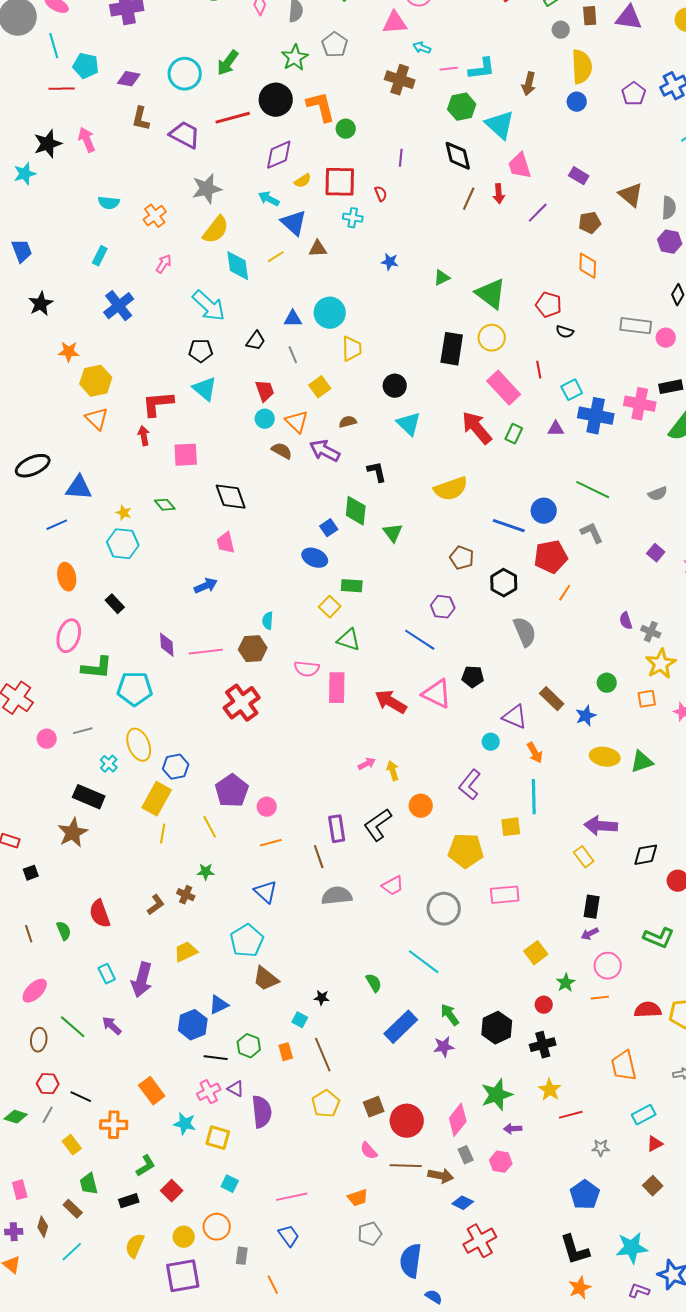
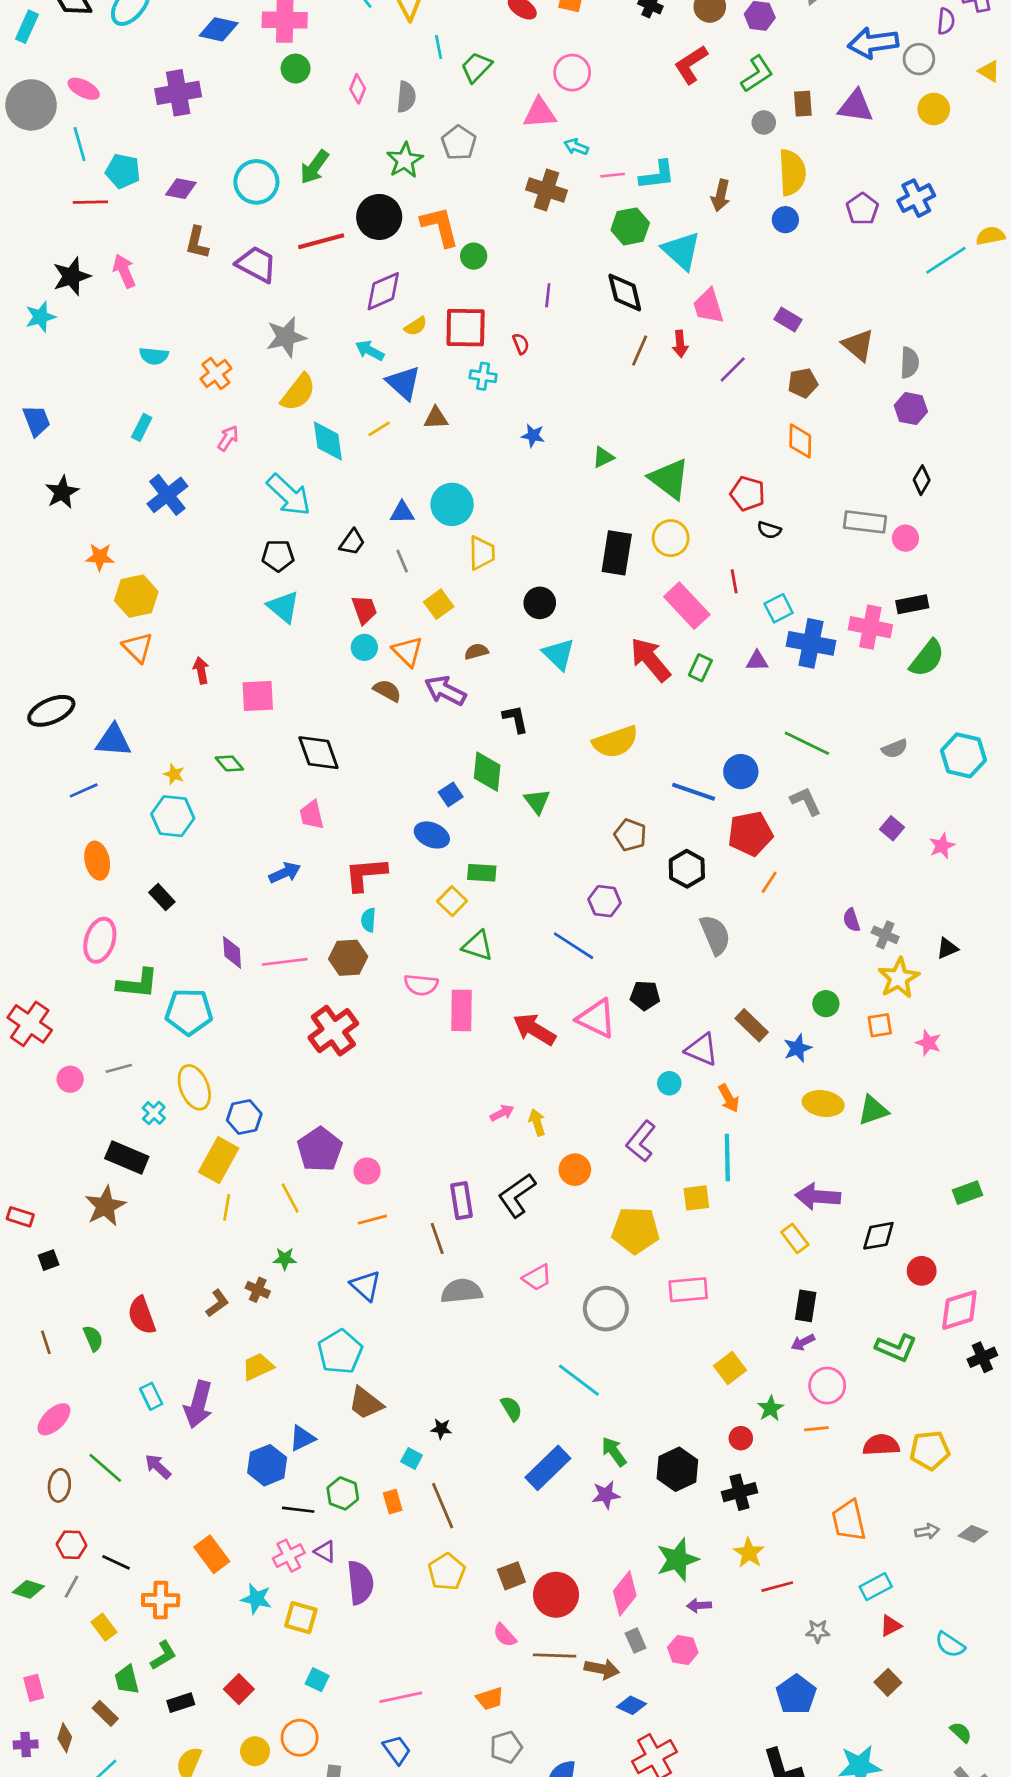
red L-shape: (158, 404) -> (366, 874), moved
green L-shape: (146, 1166) -> (163, 1655), moved

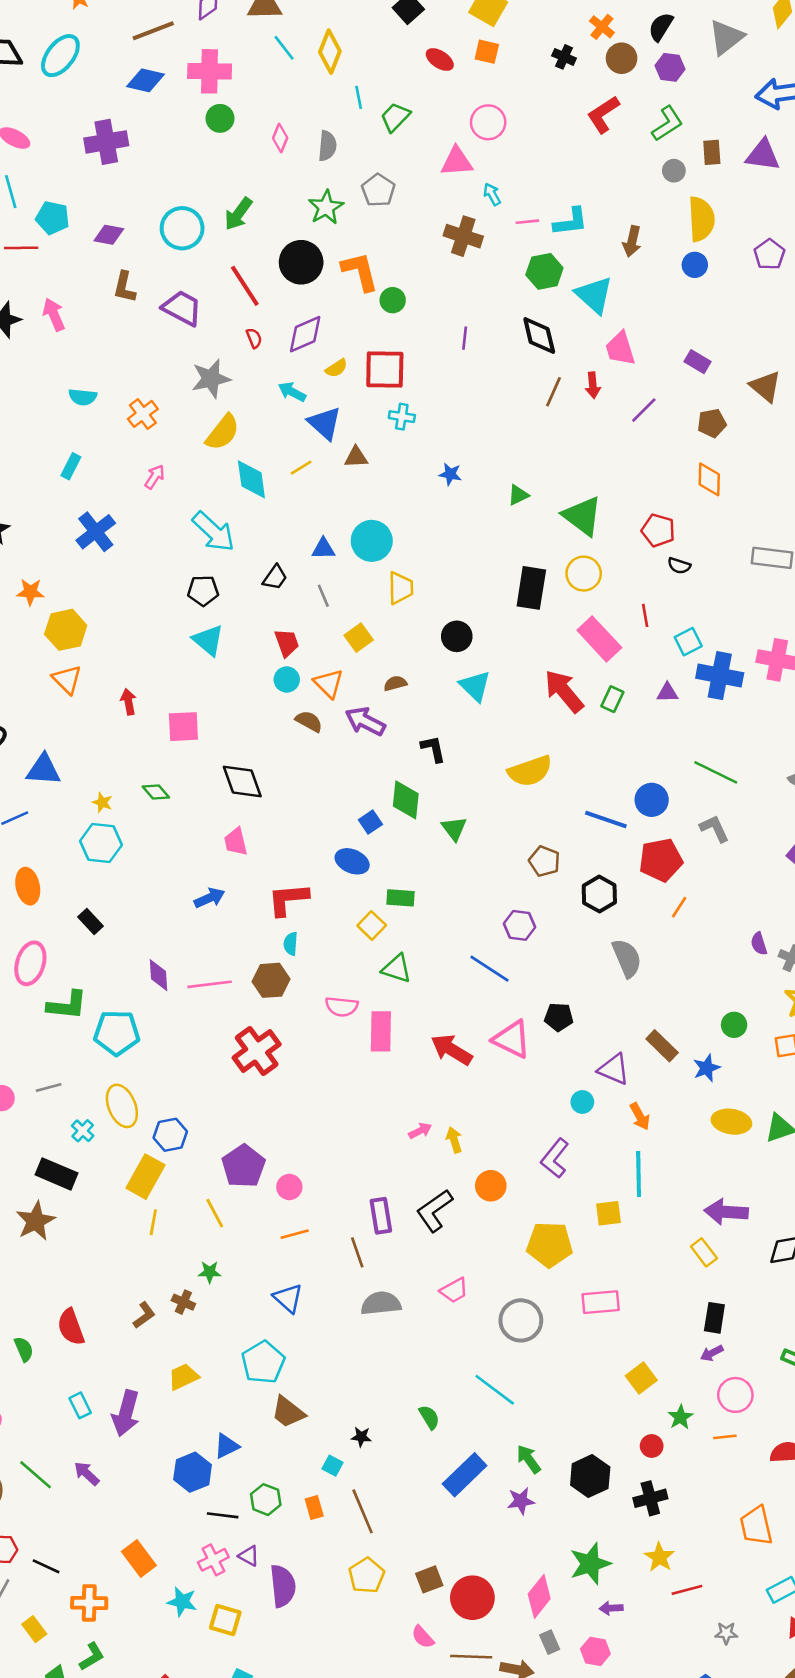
cyan arrow: (576, 147) -> (492, 194), turned 40
red line: (321, 241) -> (245, 286), turned 72
red semicircle: (521, 344) -> (254, 338), moved

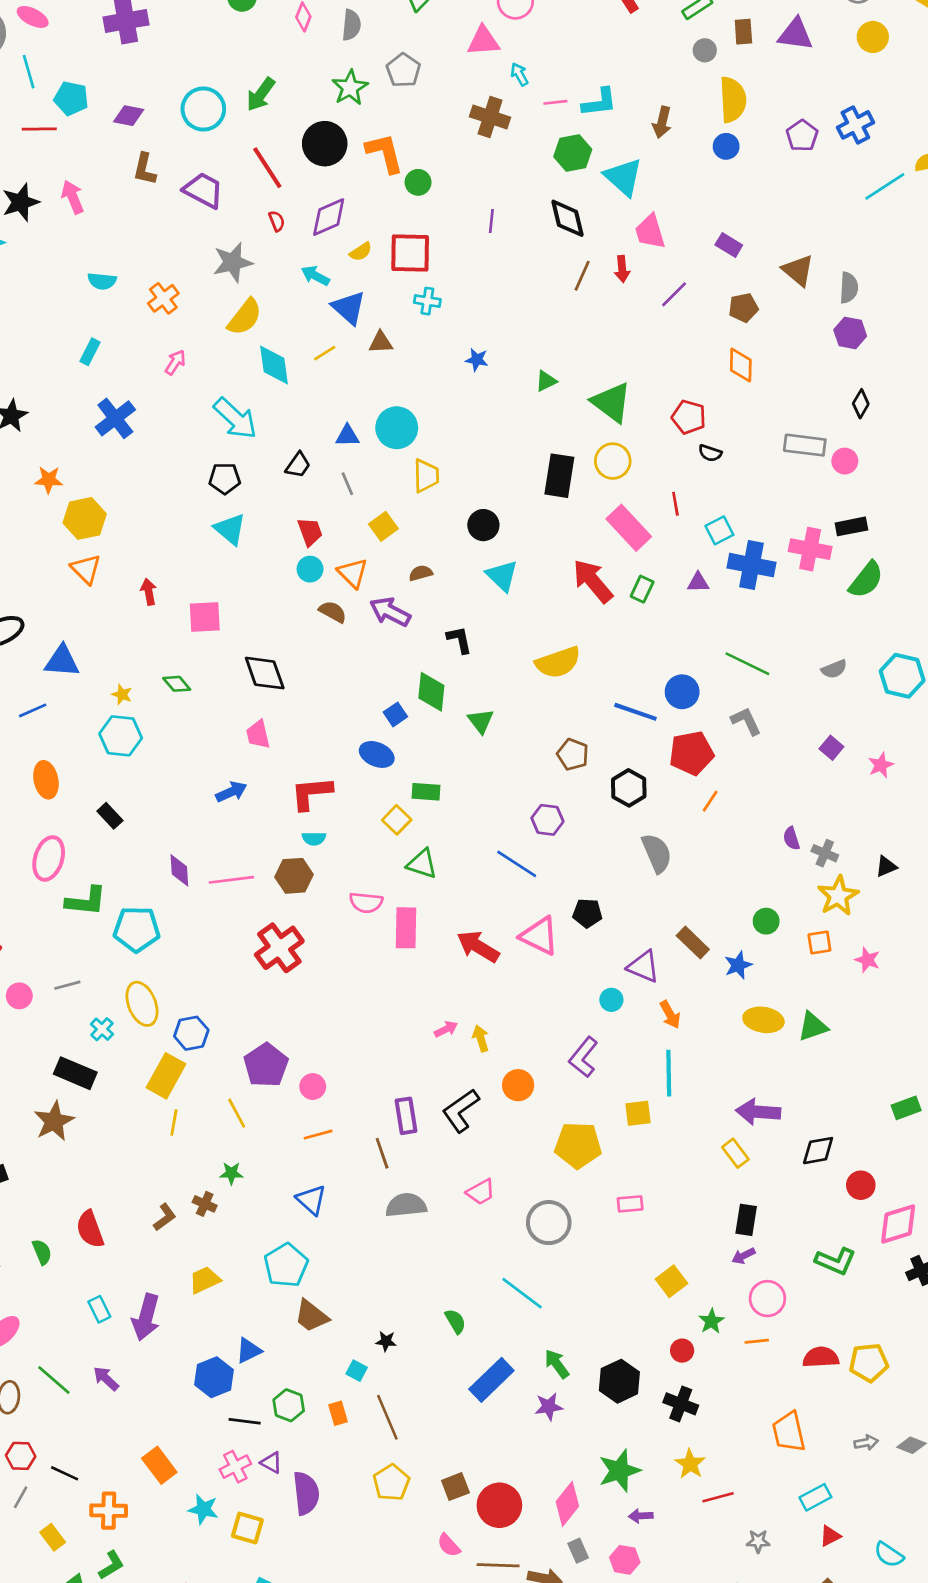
cyan semicircle: (291, 944) -> (314, 838), turned -95
pink rectangle: (601, 1302) -> (630, 1204), size x0.7
black cross: (650, 1498) -> (681, 1404), turned 36

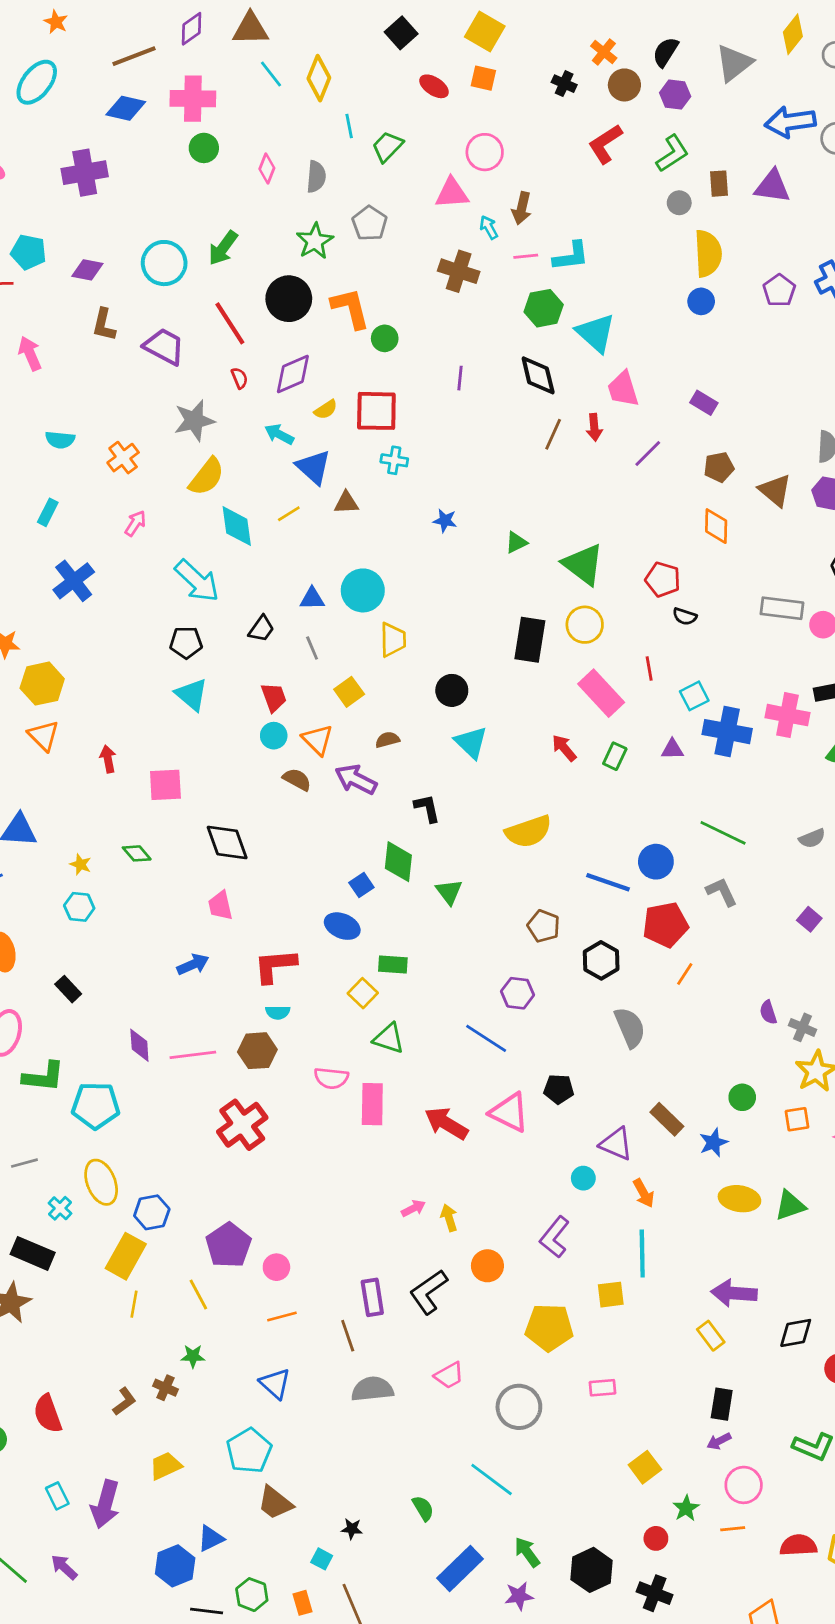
brown arrow: (662, 122) -> (522, 208), moved
brown triangle: (798, 270) -> (775, 490), moved
red arrow: (593, 581) -> (564, 748), size x0.6
cyan hexagon: (121, 736) -> (79, 907), size x0.7

